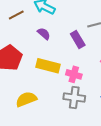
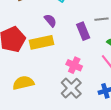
yellow rectangle: (48, 66) -> (42, 42), moved, turned -35
gray cross: (74, 97) -> (71, 88), turned 30

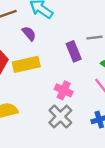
purple semicircle: (50, 20) -> (29, 34), moved

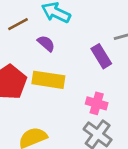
yellow rectangle: (26, 64) -> (48, 80), turned 30

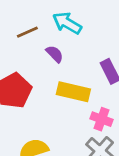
yellow rectangle: (48, 80) -> (73, 92), moved

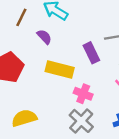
brown line: (27, 32) -> (21, 17), turned -42

